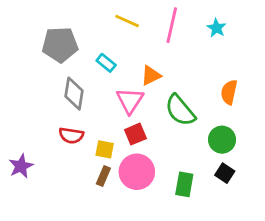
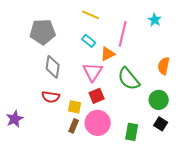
pink line: (172, 25) -> (123, 34), moved
cyan rectangle: (106, 63) -> (89, 41), moved

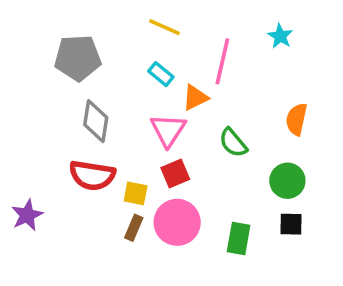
green semicircle: (129, 79) -> (233, 143), size x0.7
red semicircle: (51, 97) -> (92, 175), size x1.4
black square: (161, 124) -> (291, 224), turned -32

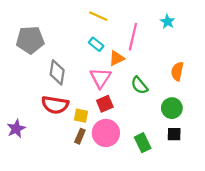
gray pentagon: (78, 58) -> (30, 40), moved
green rectangle: (239, 239) -> (143, 143), turned -36

